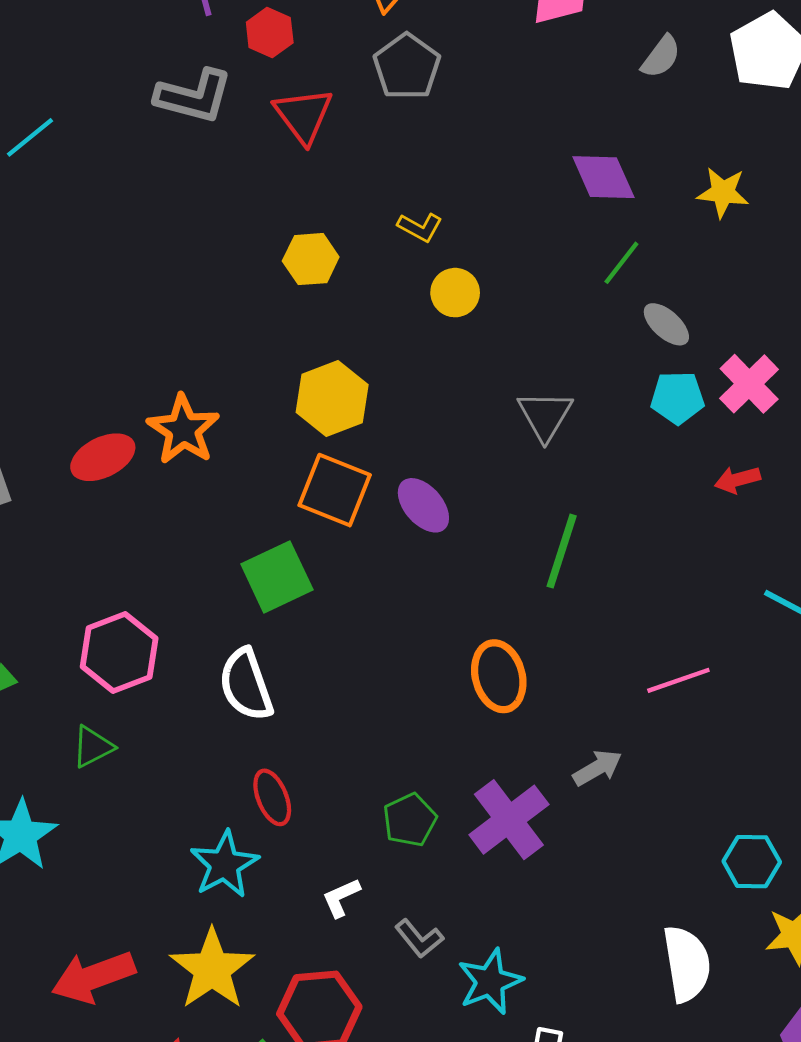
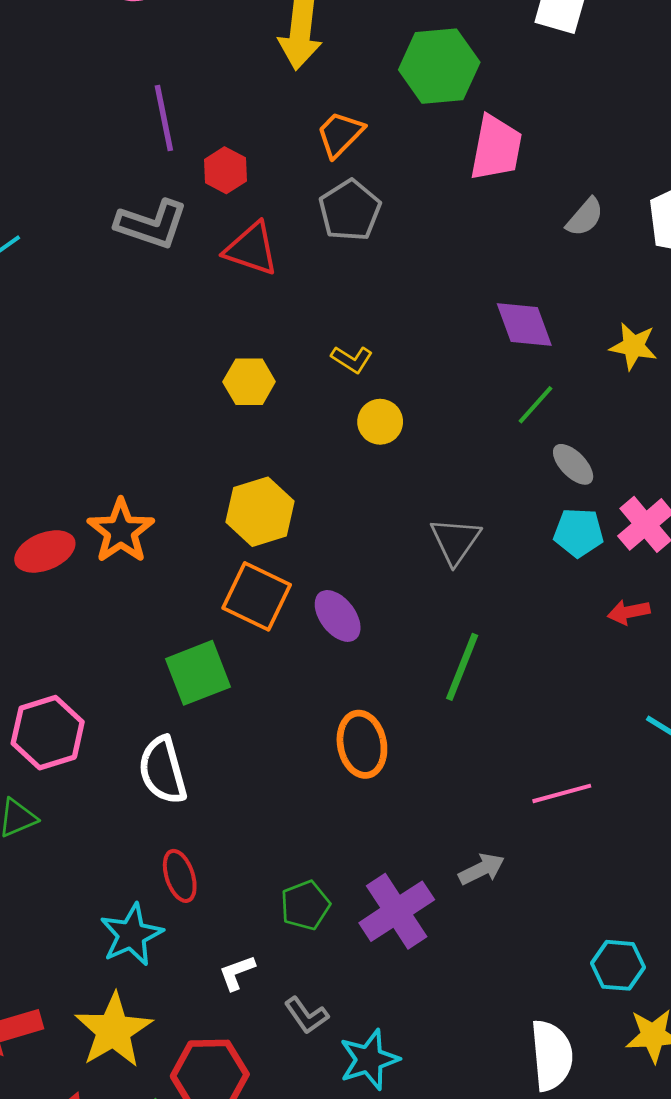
red triangle: (303, 115) -> (251, 249), turned -38
orange ellipse: (499, 676) -> (362, 744), moved

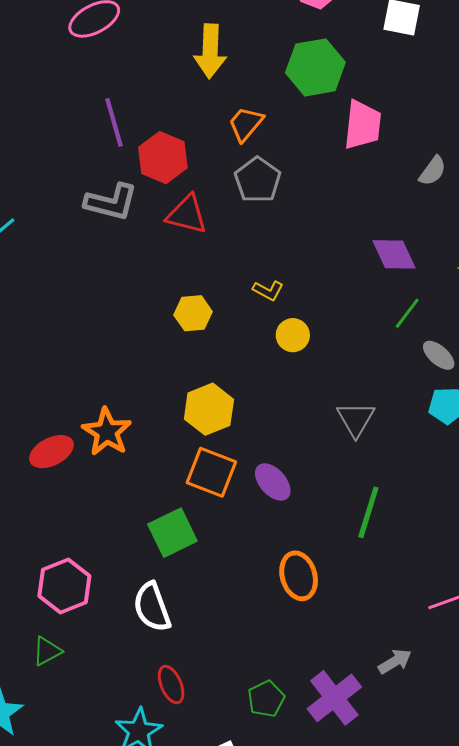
red hexagon: (225, 170) -> (163, 158), size x1.5

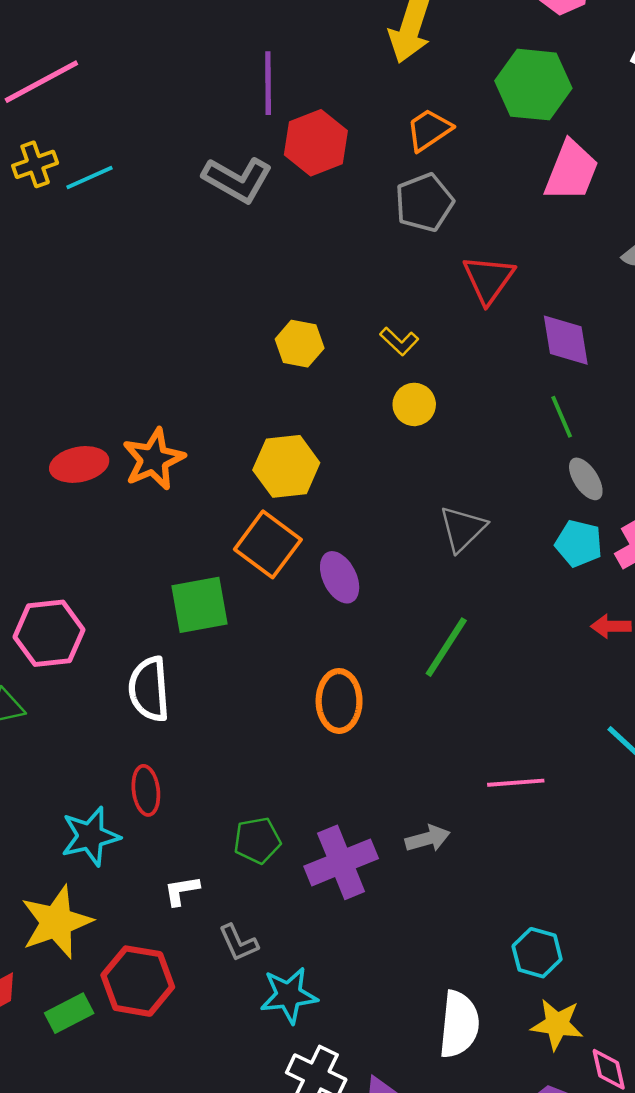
red triangle: (187, 214) -> (488, 279), moved, turned 36
green line: (407, 313) -> (562, 417), turned -76

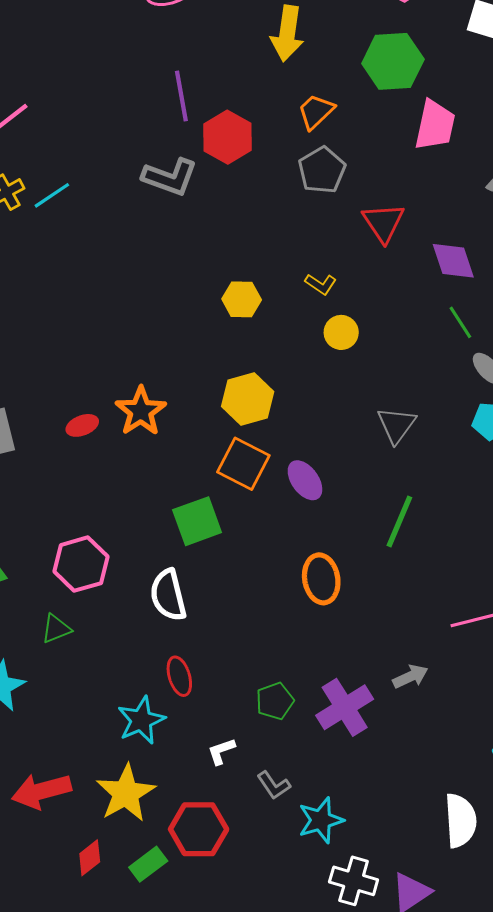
red ellipse: (79, 464) -> (82, 425), size x0.7

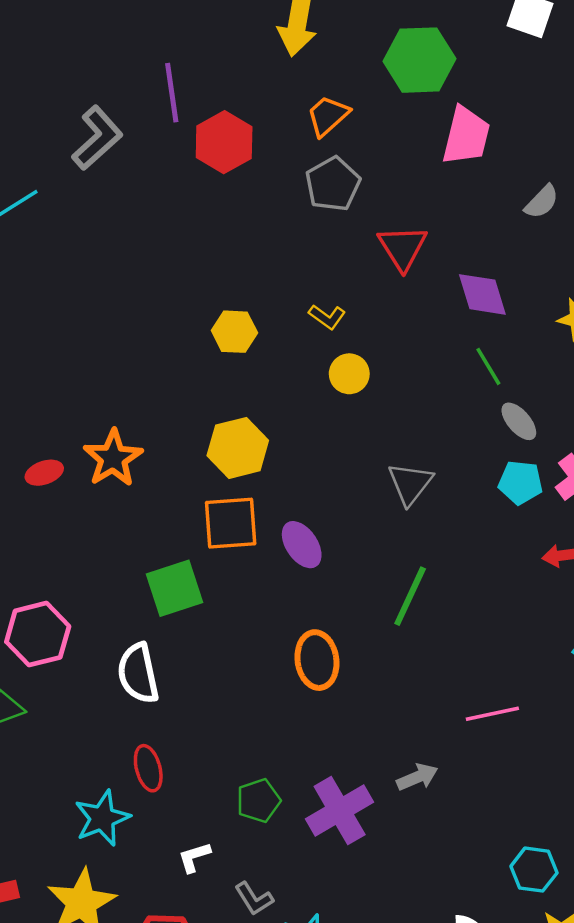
gray L-shape: (170, 177) -> (97, 138), moved, turned -64
orange square: (243, 464) -> (231, 523), turned -33

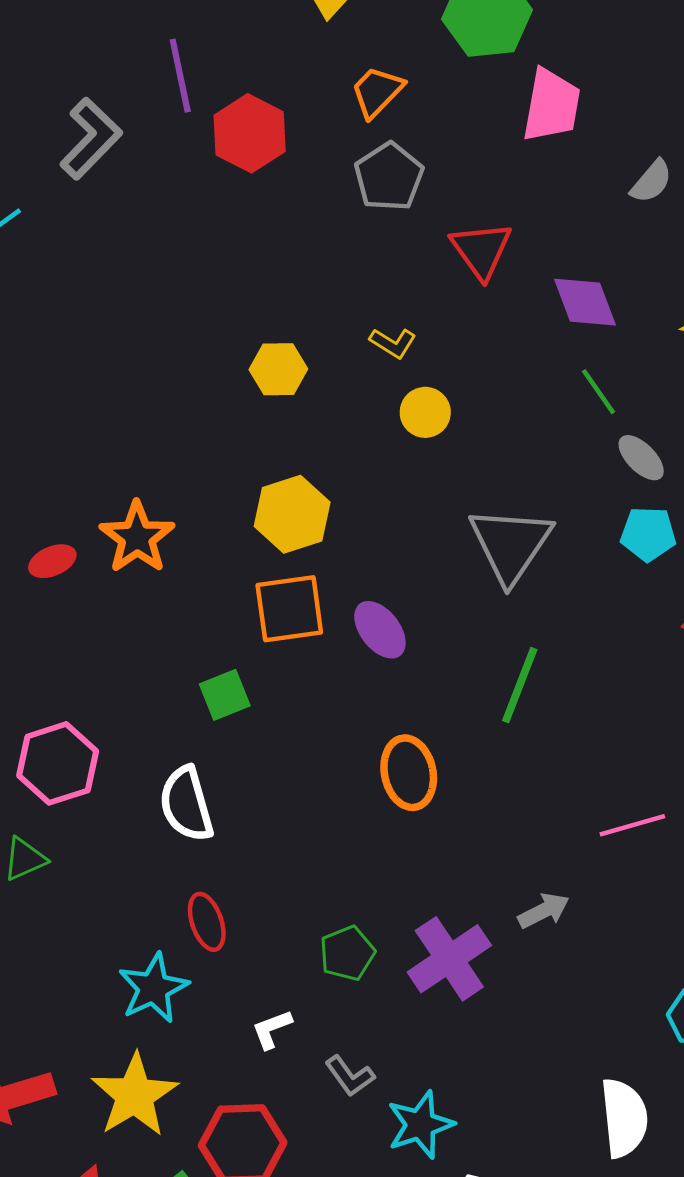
gray triangle: (410, 484) -> (511, 544), size x1.5
green square: (175, 588) -> (225, 695), size x0.7

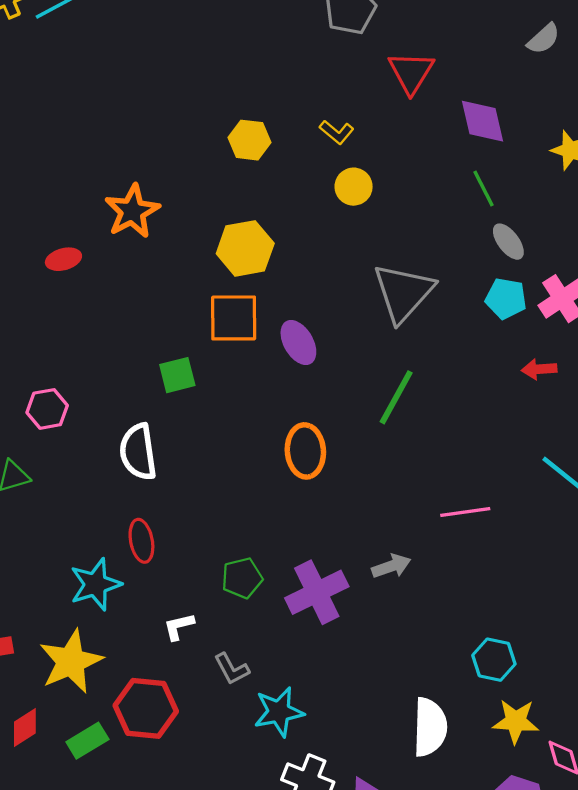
orange star: (137, 537) -> (132, 211), moved
pink hexagon: (58, 763) -> (47, 409), size x0.7

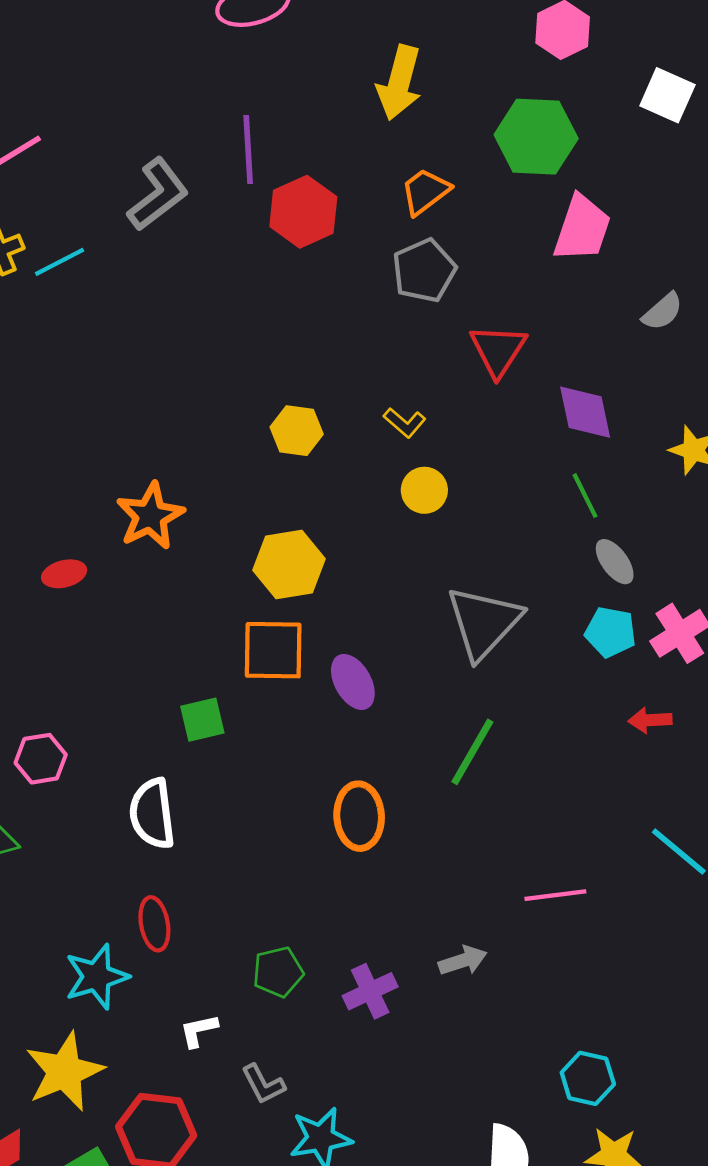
purple cross: (317, 592) -> (370, 991), size x0.7

